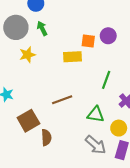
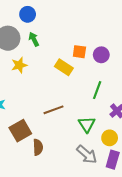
purple circle: (108, 36) -> (101, 55), moved
yellow rectangle: (73, 57) -> (64, 67), turned 36
green triangle: (96, 114) -> (87, 124), turned 48

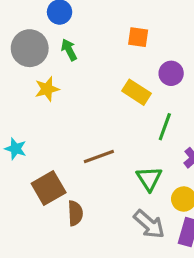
orange square: (79, 52) -> (138, 37), moved
yellow rectangle: (64, 67) -> (137, 92), moved

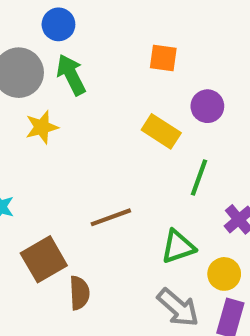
green arrow: (69, 50) -> (71, 75), size x1.4
green triangle: (149, 179) -> (178, 247), turned 44

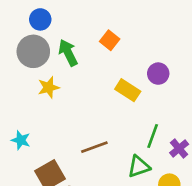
blue circle: (58, 24) -> (40, 19), moved
orange square: (163, 58) -> (110, 40), moved, turned 30
green line: (199, 178) -> (153, 136), moved

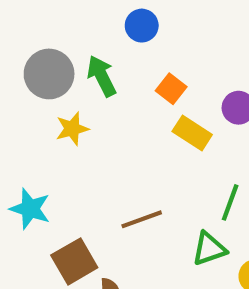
blue circle: (40, 19) -> (142, 26), moved
orange square: (110, 40) -> (171, 89), moved
cyan star: (21, 140) -> (30, 209), size x1.4

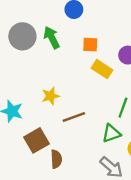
orange square: (171, 89) -> (90, 45), turned -35
yellow star: (72, 129) -> (51, 96), moved

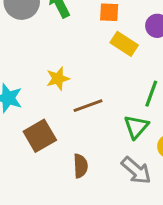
green triangle: (111, 133) -> (136, 127), turned -30
brown semicircle: (56, 159) -> (80, 166), moved

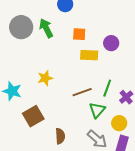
yellow rectangle: (124, 44) -> (89, 55), turned -30
brown line: (88, 106) -> (82, 92), moved

